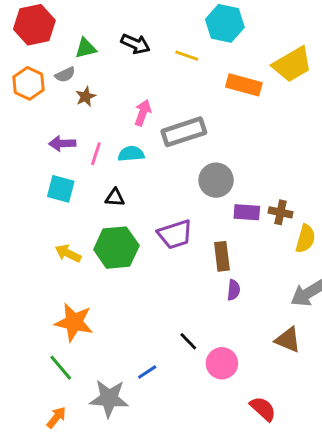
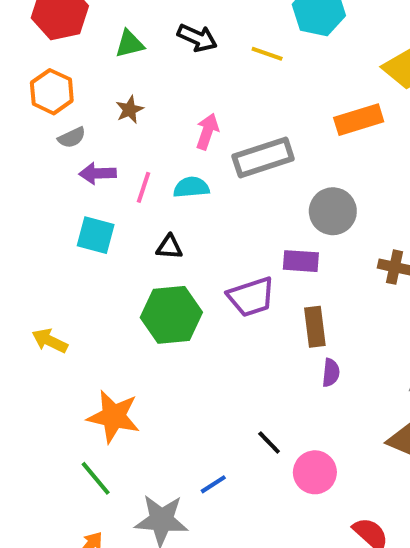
gray semicircle: (65, 75) -> (72, 138), moved
orange rectangle: (244, 85) -> (359, 120), moved, turned -32
gray circle: (216, 180) -> (333, 211), moved
purple rectangle: (247, 212) -> (301, 261), moved
yellow arrow: (68, 253) -> (50, 341), moved

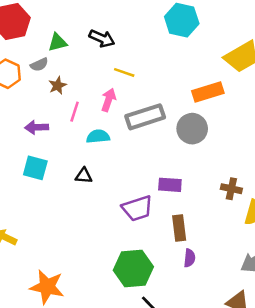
yellow line: (267, 54) -> (124, 72), moved
gray semicircle: (72, 138) -> (39, 65), moved
pink line: (143, 187) -> (75, 112), moved
gray circle: (333, 211) -> (192, 129), moved
green hexagon: (171, 315) -> (133, 268), moved

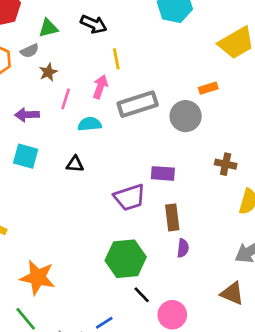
yellow line: (124, 72) -> (116, 59), turned 60
orange rectangle: (208, 92) -> (208, 88), moved, size x0.6
brown cross: (231, 189) -> (226, 164), moved

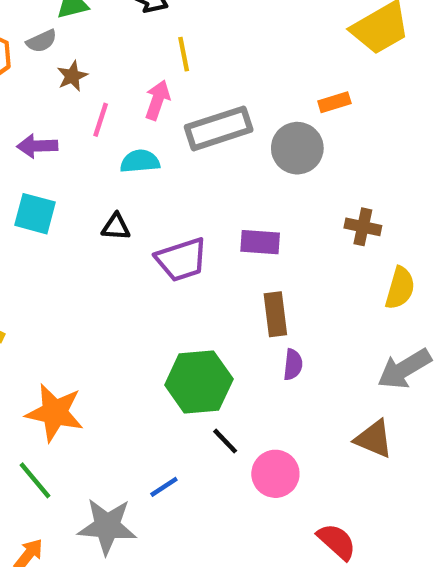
purple trapezoid: (130, 197) -> (181, 260), moved

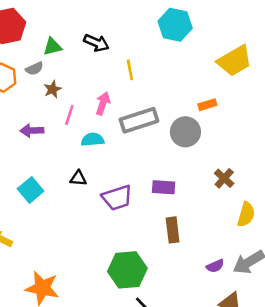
yellow line: (184, 54) -> (130, 70), moved
cyan square: (35, 214) -> (31, 190), moved, turned 35
brown cross: (363, 227) -> (224, 178), turned 30
purple semicircle: (293, 365) -> (215, 266), moved, turned 60

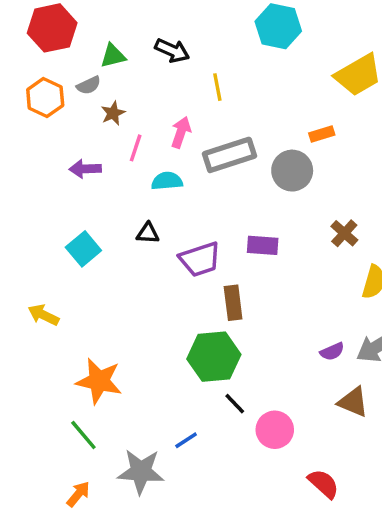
brown rectangle: (173, 230) -> (233, 303), moved

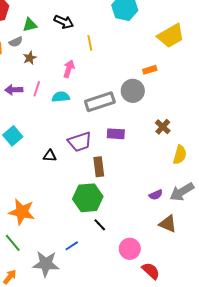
pink line: (136, 148) -> (37, 89), moved
gray rectangle: (230, 155) -> (100, 102), moved
black triangle: (148, 233) -> (50, 156), moved
pink circle: (275, 430) -> (130, 249), moved

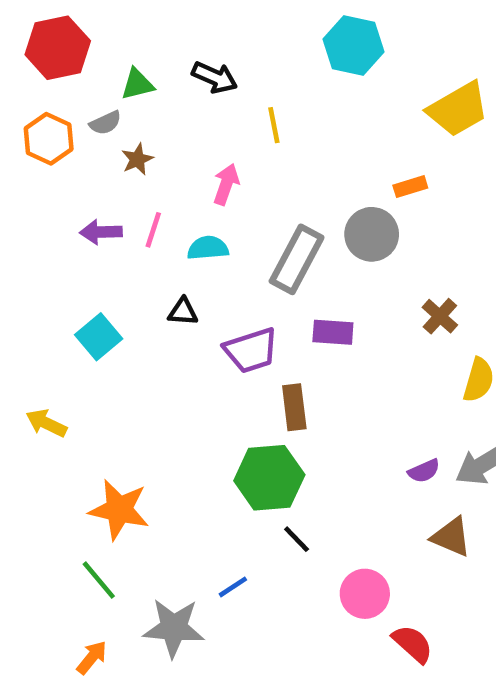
gray rectangle: (100, 102) -> (297, 259), turned -44
black triangle: (50, 156) -> (183, 312), moved

